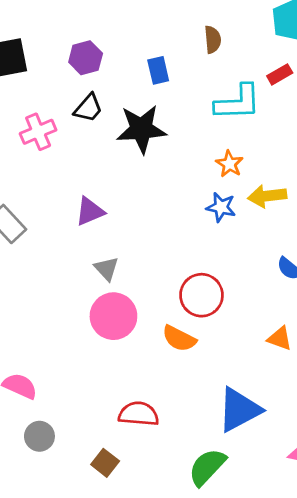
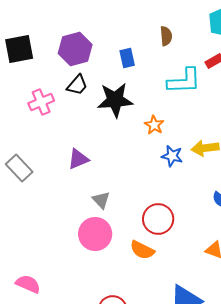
purple hexagon: (86, 58) -> (75, 49), size x1.4
orange star: (229, 164) -> (154, 125), moved
gray triangle: (106, 269) -> (101, 200), moved

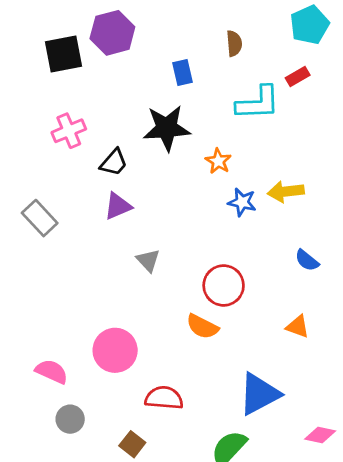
black square: (19, 49) -> (63, 54), moved
purple hexagon: (75, 49) -> (112, 33), moved
black trapezoid: (77, 85) -> (114, 162), moved
pink circle: (95, 234) -> (115, 350), moved

